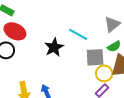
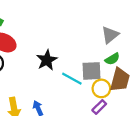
cyan line: (78, 34) -> (72, 79), moved

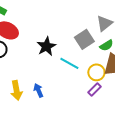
gray square: (92, 71) -> (84, 39), moved, turned -30

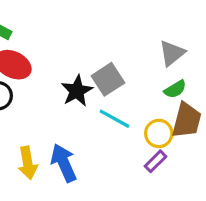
gray square: (84, 39) -> (108, 79), moved
blue arrow: (38, 90) -> (64, 163), size x1.6

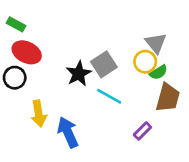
gray triangle: (172, 53) -> (156, 43), turned -30
yellow circle: (159, 133) -> (145, 62), moved
yellow arrow: (28, 163) -> (39, 114), moved

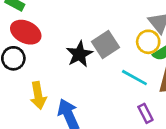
cyan line: (109, 96) -> (134, 78), moved
purple rectangle: (142, 131) -> (145, 113), turned -72

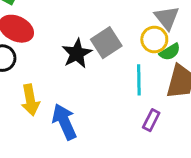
cyan line: (134, 78) -> (139, 80), turned 60
purple rectangle: (145, 113) -> (151, 120), turned 54

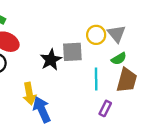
yellow circle: (154, 39) -> (96, 35), moved
gray square: (106, 43) -> (72, 52), turned 30
yellow arrow: (30, 100) -> (29, 94), moved

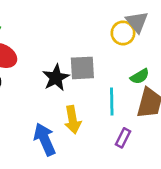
gray triangle: (117, 34) -> (137, 22), moved
yellow circle: (96, 35) -> (123, 33), moved
yellow arrow: (29, 94) -> (73, 120), moved

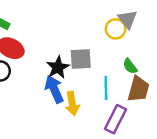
green semicircle: (140, 76) -> (130, 66), turned 84
purple rectangle: (123, 138) -> (116, 119), size x1.6
blue arrow: (45, 139) -> (54, 89), moved

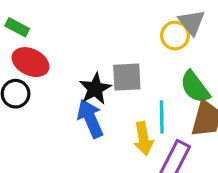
green semicircle: (130, 66) -> (195, 87), size x1.5
yellow arrow: (72, 103) -> (143, 139), moved

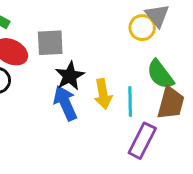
gray square: (127, 77) -> (50, 43), moved
yellow arrow: (143, 139) -> (103, 94), moved

